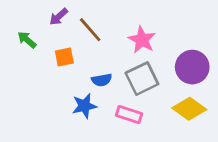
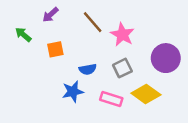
brown line: (90, 30) -> (93, 22), moved
gray square: (142, 79) -> (122, 68), size x0.7
yellow diamond: (189, 109) -> (146, 94), moved

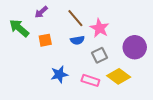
green arrow: (23, 35) -> (19, 28), size x1.5
blue semicircle: (88, 69) -> (77, 40), moved

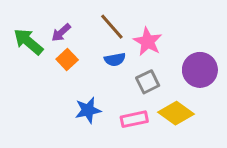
purple arrow: (41, 12) -> (61, 33), moved
orange square: (45, 40) -> (67, 59), turned -32
pink rectangle: (90, 80) -> (134, 119), turned -30

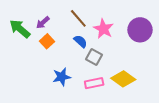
blue semicircle: (115, 59) -> (80, 41), turned -128
purple circle: (200, 70) -> (140, 30), moved
gray square: (148, 82) -> (94, 57), moved, turned -35

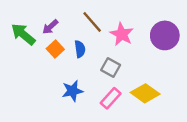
blue semicircle: (80, 41) -> (80, 49), moved, turned 40
pink rectangle: (94, 83) -> (111, 98), turned -36

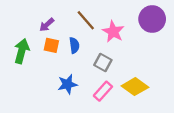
green arrow: (23, 34) -> (22, 51), moved, turned 65
purple circle: (165, 35) -> (152, 19), moved
orange square: (55, 49) -> (51, 45), turned -35

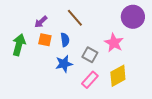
pink star: (113, 32) -> (114, 43), moved
blue star: (67, 84) -> (64, 64), moved
yellow diamond: (135, 87) -> (118, 76), turned -65

